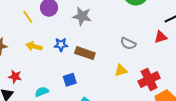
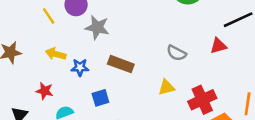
gray star: (82, 16) -> (97, 27), moved
blue star: (61, 45) -> (80, 67), moved
red star: (15, 77) -> (45, 91), moved

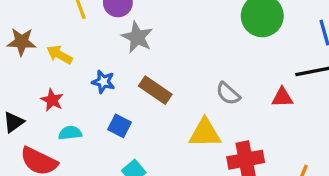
yellow arrow: (56, 54) -> (59, 55), moved
yellow triangle: (166, 87) -> (205, 133), size x1.5
blue square: (100, 98) -> (120, 126), turned 30

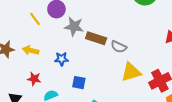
brown rectangle: (155, 90) -> (96, 38), moved
gray semicircle: (228, 94) -> (119, 47), moved

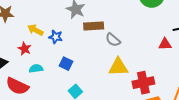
brown rectangle: (96, 38) -> (94, 26), turned -36
yellow arrow: (31, 50) -> (35, 30), moved

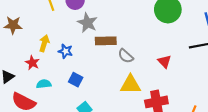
yellow arrow: (35, 30) -> (44, 43), turned 77
red triangle: (165, 44) -> (164, 61), moved, turned 48

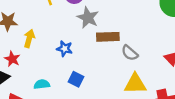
yellow arrow: (44, 43) -> (29, 39), moved
red star: (32, 63) -> (12, 59), moved

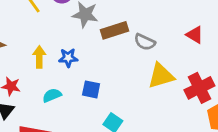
yellow arrow: (29, 39) -> (39, 57), moved
cyan semicircle: (42, 84) -> (52, 95), moved

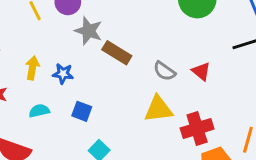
brown rectangle: (114, 30) -> (117, 53), turned 40
gray semicircle: (145, 42) -> (164, 71), moved

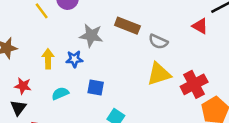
gray star: (88, 31) -> (91, 36), moved
brown rectangle: (117, 53) -> (127, 26), moved
red triangle: (201, 71) -> (200, 26), moved

